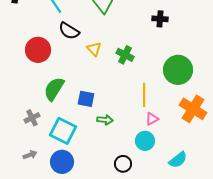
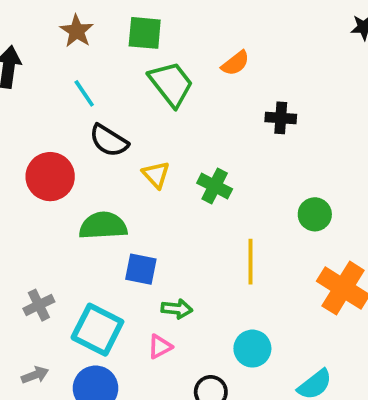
green circle: (178, 70) -> (315, 214), size x0.6
green semicircle: (54, 89) -> (103, 226), moved, turned 55
pink triangle: (152, 119) -> (160, 347), moved

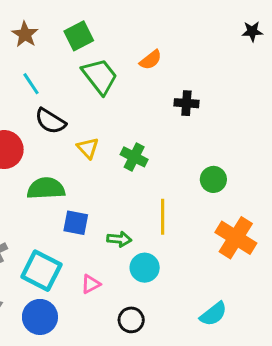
green square: (145, 33) -> (79, 36), turned -32
green arrow: (177, 309) -> (119, 239), moved
cyan circle: (252, 349) -> (145, 268), moved

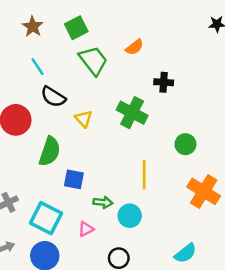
green cross: (134, 157) -> (132, 113), moved, size x1.4
green semicircle: (46, 188) -> (50, 151), turned 112
green arrow: (119, 239) -> (103, 202), moved

